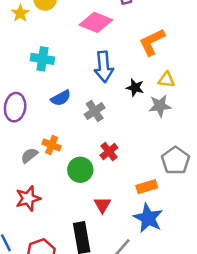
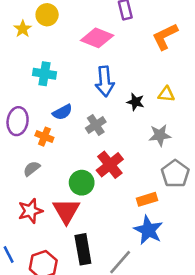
orange L-shape: (152, 42) -> (165, 37), moved
gray star: (160, 106) -> (160, 135), moved
orange cross: (52, 145) -> (44, 137), moved
red cross: (109, 151) -> (110, 165), size x1.5
red triangle: (102, 205) -> (66, 211), moved, size x1.6

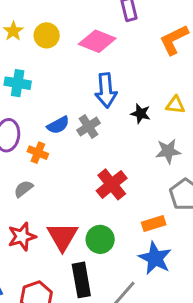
yellow circle: (47, 15) -> (47, 35), moved
cyan cross: (44, 74) -> (18, 83), moved
gray cross: (96, 125) -> (89, 127), moved
green circle: (82, 183) -> (100, 239), moved

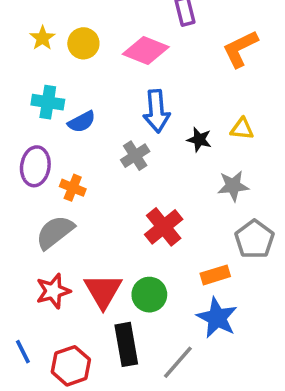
blue semicircle: (58, 125) -> (82, 122), moved
gray semicircle: (23, 189) -> (55, 232), size x1.6

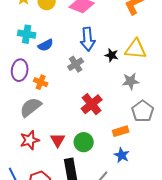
yellow triangle: (242, 129) -> (136, 49), size x1.6
red triangle: (103, 291) -> (58, 140), size x0.7
blue star: (217, 318) -> (122, 155), size x0.7

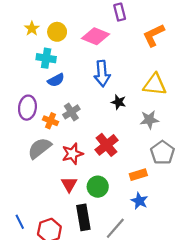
cyan cross: (27, 34) -> (46, 58), moved
black star: (112, 55) -> (119, 102), moved
gray cross: (76, 64) -> (71, 112), moved
red star: (30, 140) -> (72, 154), moved

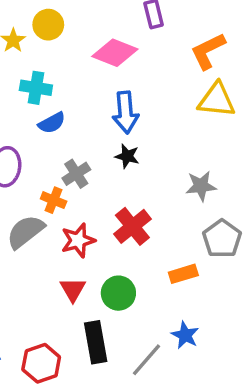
yellow circle: (57, 32) -> (48, 25), moved
yellow triangle: (155, 85) -> (217, 100), moved
black star: (119, 102) -> (127, 156), moved
orange cross: (50, 121) -> (54, 200), moved
blue star: (139, 201) -> (185, 335), moved

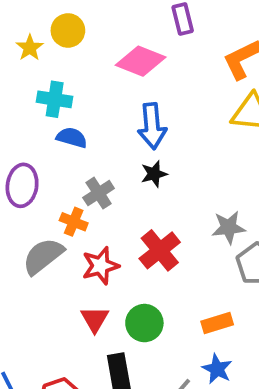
blue semicircle: (52, 123) -> (72, 138), turned -136
black star: (127, 156) -> (154, 174), turned -30
gray star: (201, 186) -> (229, 227), moved
orange rectangle: (183, 274) -> (217, 323), moved

